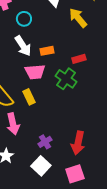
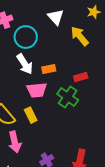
cyan circle: (24, 19) -> (26, 37), size x1.5

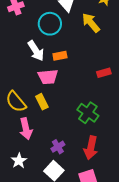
cyan circle: (26, 37) -> (50, 24), moved
red rectangle: (81, 77) -> (104, 73), moved
green cross: (68, 97) -> (88, 113), moved

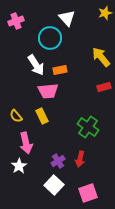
yellow arrow: (91, 23) -> (101, 57), moved
yellow semicircle: (16, 102) -> (16, 116), size x0.6
red arrow: (91, 148) -> (80, 159), moved, size x0.7
white star: (19, 161) -> (19, 166), moved

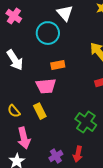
pink cross: (16, 21) -> (14, 16), turned -35
white arrow: (36, 65) -> (15, 60), moved

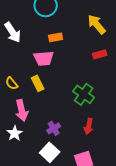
red arrow: (78, 154) -> (89, 126), moved

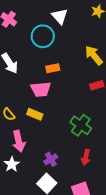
yellow rectangle: (38, 83) -> (35, 114), turned -42

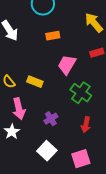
pink trapezoid: (41, 89) -> (67, 65), moved, turned 125
purple cross: (51, 159) -> (51, 119), moved

